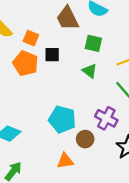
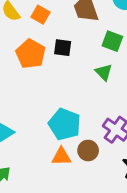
orange square: (31, 38) -> (40, 15), moved
orange triangle: (65, 161) -> (61, 157), moved

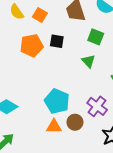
orange pentagon: (31, 54) -> (32, 46), turned 30

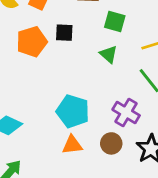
brown circle: (75, 122) -> (111, 143), moved

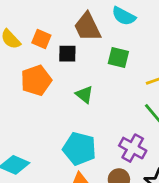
black square: (64, 33) -> (67, 54), moved
green triangle: (109, 54) -> (84, 95), moved

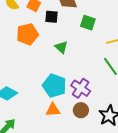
purple cross: (133, 148) -> (81, 88), moved

